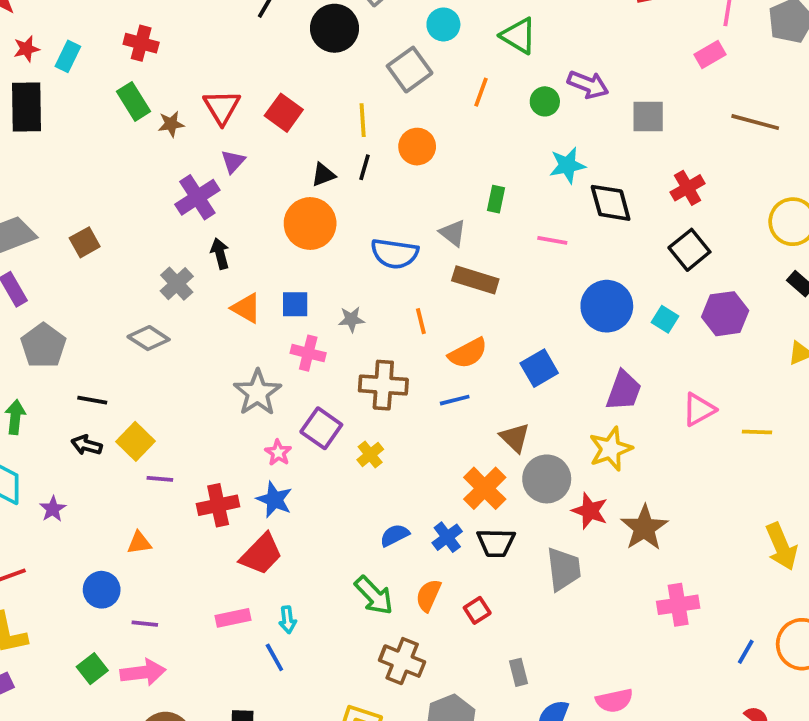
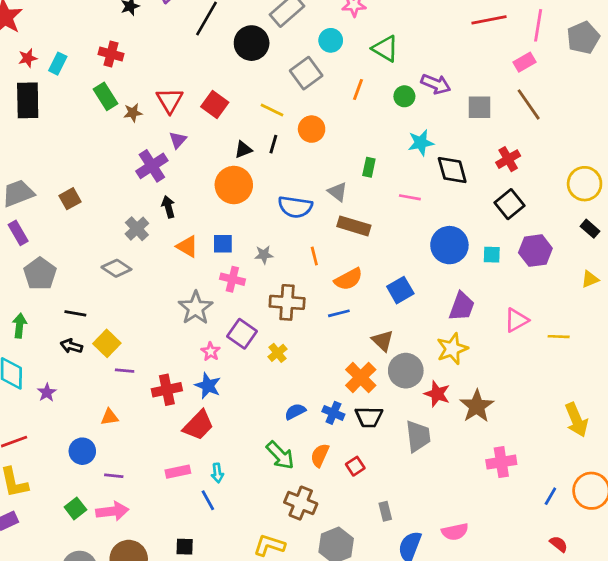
yellow line: (363, 120) -> (272, 110), turned -60
brown line: (755, 122) -> (529, 104), moved, turned 40
cyan square: (665, 319) -> (492, 255), turned -30
blue cross: (447, 537) -> (333, 413), turned -30

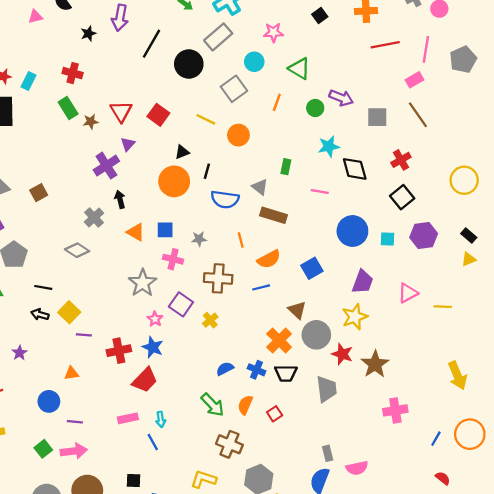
black line: (273, 144) -> (207, 171), moved
black rectangle: (590, 229) -> (469, 236), moved
gray rectangle: (385, 511) -> (328, 453), moved

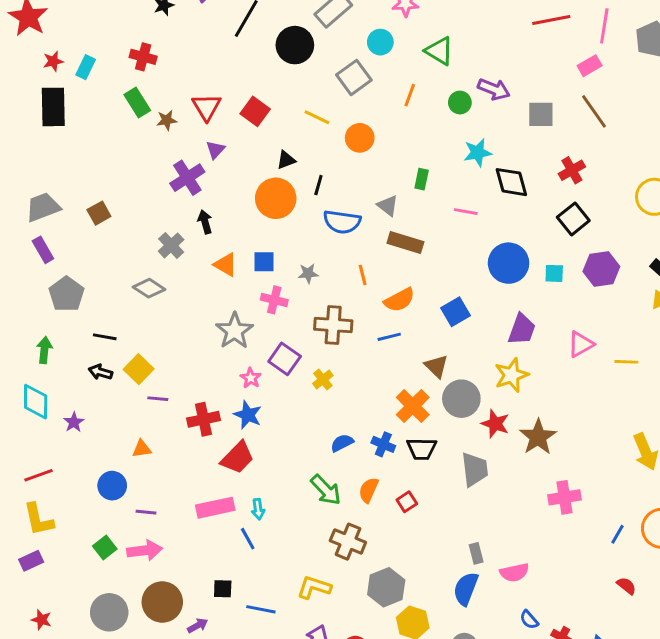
pink rectangle: (128, 418) -> (215, 508), size x1.4

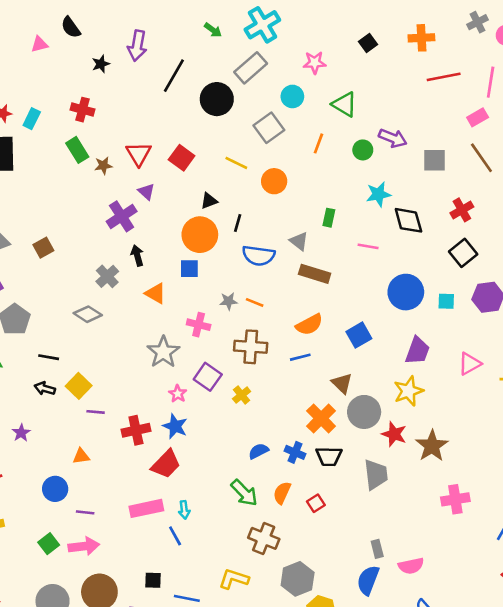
purple triangle: (215, 150) -> (146, 192), turned -30
blue square: (264, 262) -> (189, 269), moved
orange line: (363, 275) -> (255, 302), moved, turned -54

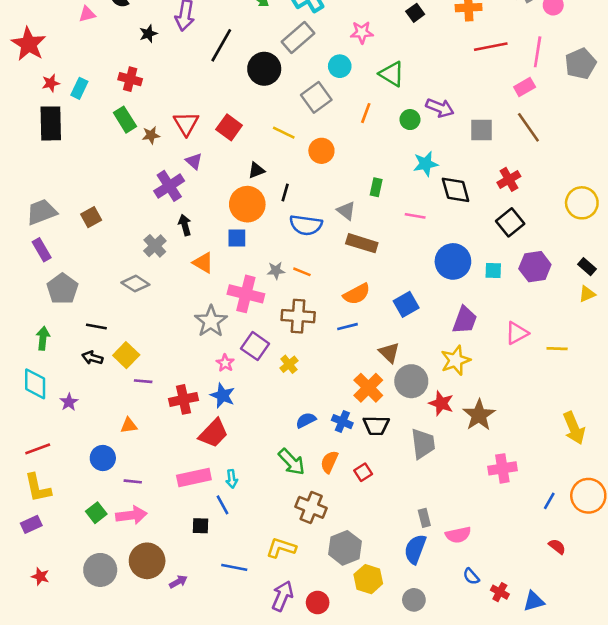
pink cross: (199, 325) -> (246, 294), size x1.5
black square: (153, 580) -> (200, 526), moved

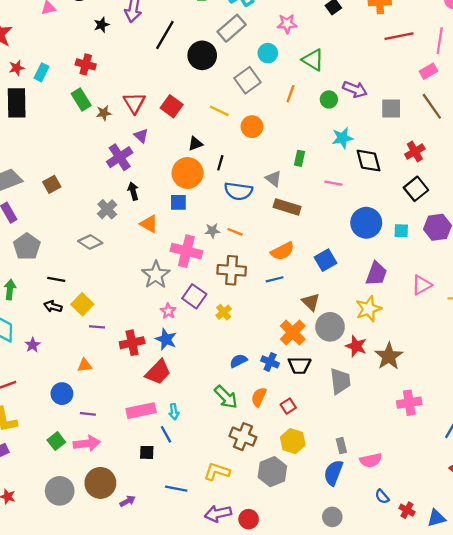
yellow hexagon: (368, 579) -> (293, 441), moved
purple arrow: (282, 596) -> (218, 513), turned -125

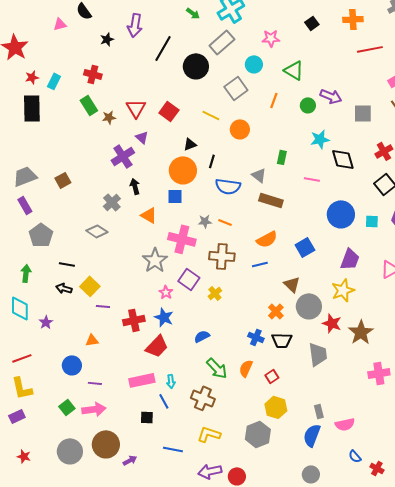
orange cross: (293, 332) -> (276, 311), size x0.7
blue semicircle: (238, 361) -> (202, 336), moved
brown cross: (243, 437) -> (203, 398), moved

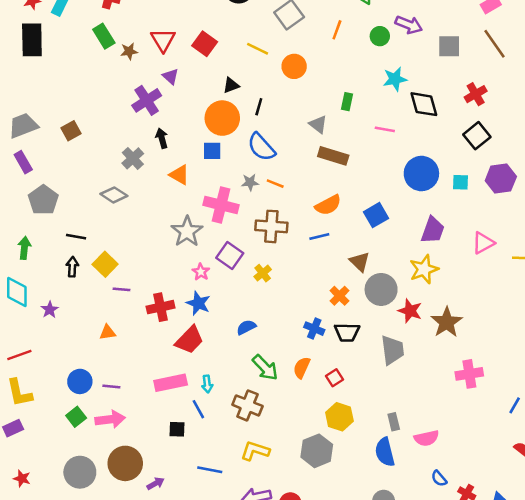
blue semicircle: (228, 186) -> (261, 147), moved, turned 40
black arrow: (64, 288) -> (72, 267), turned 77
blue circle: (72, 365) -> (80, 381), moved
blue semicircle: (312, 435) -> (385, 452), turned -35

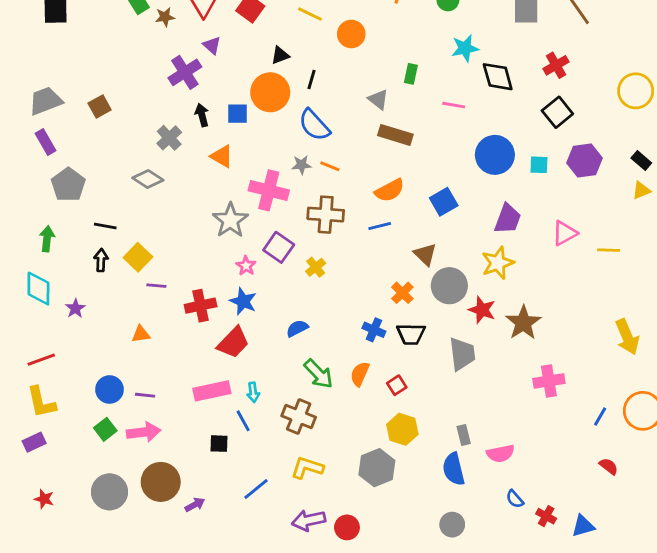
blue square: (212, 151) -> (237, 114), moved
blue line: (210, 470) -> (256, 489), turned -50

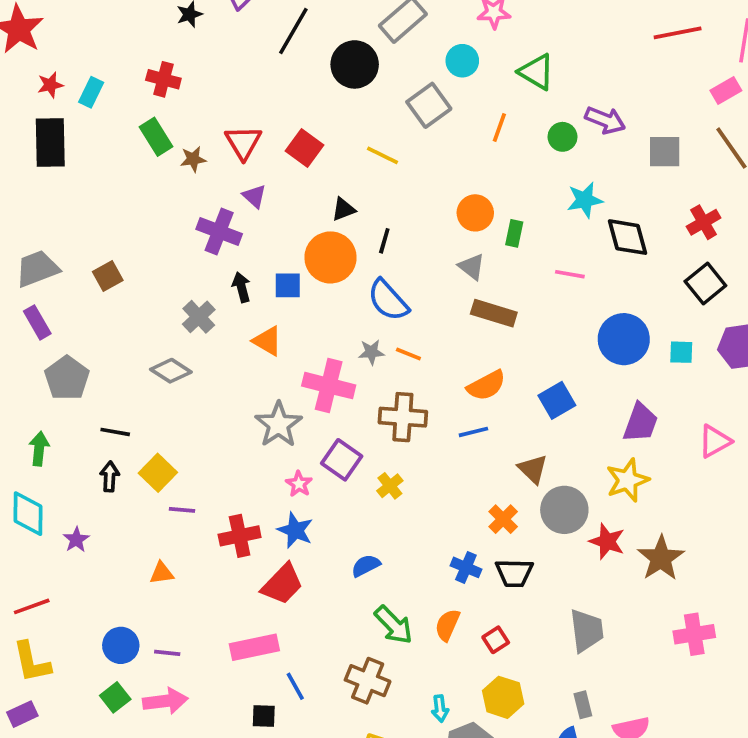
orange circle: (351, 34) -> (475, 213), moved
purple cross: (185, 72) -> (219, 231), turned -36
gray trapezoid: (462, 354) -> (587, 631), moved
cyan arrow: (253, 392) -> (440, 708), moved

